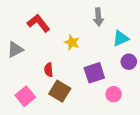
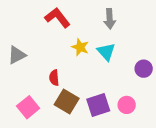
red L-shape: (38, 23) -> (58, 18), moved
cyan triangle: (121, 38) -> (106, 52), moved, turned -48
purple square: (94, 73) -> (98, 105), moved

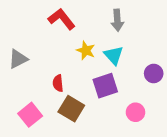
purple square: (98, 105) -> (105, 86), moved

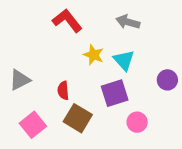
gray arrow: (117, 20) -> (128, 22), turned 110
gray triangle: (18, 59) -> (20, 80), moved
pink circle: (135, 112) -> (137, 122), moved

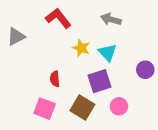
gray triangle: (20, 80) -> (16, 37), moved
brown square: (78, 118) -> (82, 107), moved
pink square: (33, 125) -> (45, 109), moved, turned -30

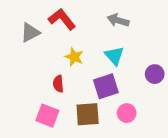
gray triangle: (16, 37) -> (30, 33), moved
yellow star: (81, 48) -> (74, 57), moved
brown square: (82, 107) -> (88, 114), turned -35

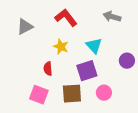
red L-shape: (62, 19) -> (66, 18), moved
gray arrow: (118, 20) -> (112, 17), moved

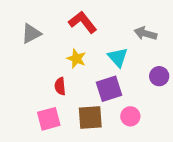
gray arrow: (112, 17) -> (145, 34), moved
pink square: (39, 95) -> (49, 119), turned -36

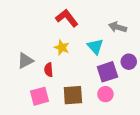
gray triangle: (31, 34) -> (25, 61), moved
purple square: (109, 89) -> (107, 72), moved

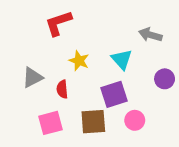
red L-shape: (67, 18) -> (58, 23), moved, turned -70
purple square: (107, 72) -> (114, 94), moved

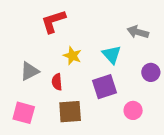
pink circle: (135, 120) -> (133, 110), moved
brown square: (93, 122) -> (70, 112), moved
pink square: (51, 123) -> (24, 113), moved, turned 30

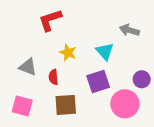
gray triangle: (30, 71) -> (28, 67), turned 48
purple circle: (151, 72) -> (142, 79), moved
pink circle: (133, 110) -> (125, 104), size x1.6

